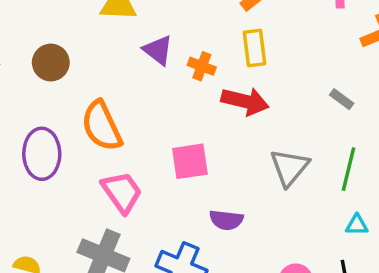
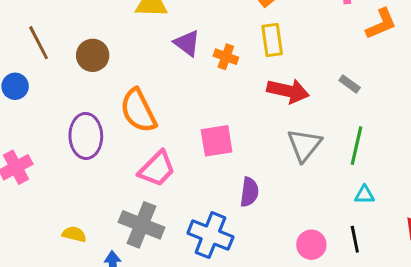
red arrow: (245, 101) -> (288, 91), moved
pink trapezoid: (122, 192) -> (157, 169), turned 81
purple semicircle: (226, 220) -> (249, 192), turned -88

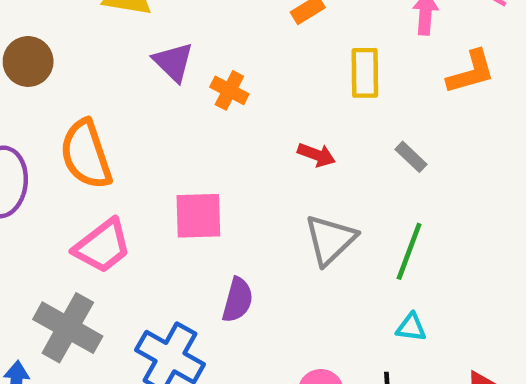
yellow rectangle: (272, 40) -> (365, 73), moved
red arrow: (288, 91) -> (316, 155), size x0.6

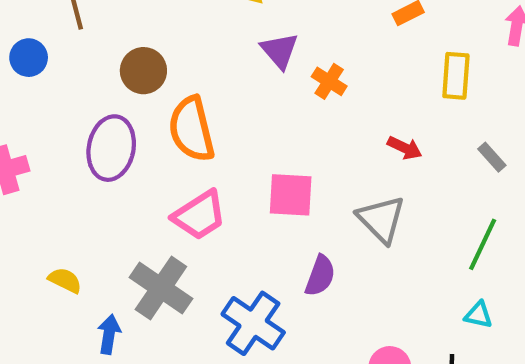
brown circle: (28, 61) -> (143, 71), moved
gray triangle: (330, 240) -> (381, 219), moved, turned -36

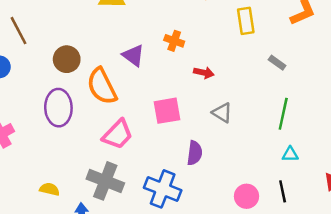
purple triangle: (280, 51) -> (133, 55), moved
red arrow: (405, 148) -> (204, 73), moved
gray triangle: (381, 219) -> (222, 113), size x0.7

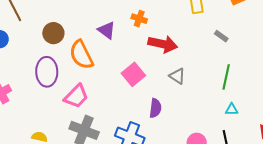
red arrow: (204, 73) -> (163, 44), size x1.8
pink square: (167, 111) -> (133, 74), turned -30
pink trapezoid: (118, 134) -> (76, 96), moved

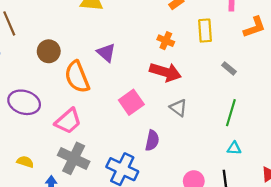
orange cross: (139, 19) -> (166, 41), moved
purple ellipse: (47, 72) -> (24, 102), moved, turned -76

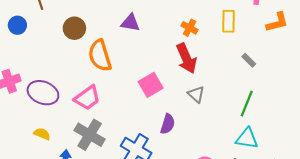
purple triangle: (106, 53) -> (130, 23), moved, turned -36
red arrow: (165, 72) -> (186, 58), turned 44
purple ellipse: (24, 102) -> (43, 93), moved
cyan triangle: (234, 148) -> (247, 138), size x1.6

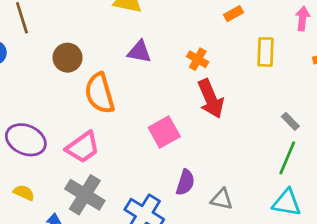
orange cross: (190, 28) -> (198, 59), moved
gray rectangle: (249, 60) -> (290, 121), moved
gray triangle: (196, 94) -> (222, 199), moved, turned -30

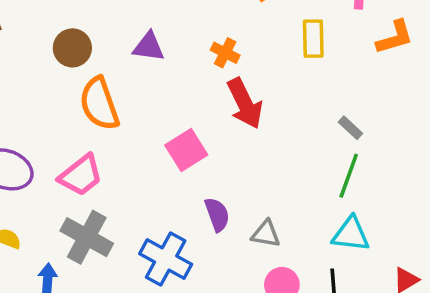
brown circle: (68, 58) -> (72, 48), moved
purple semicircle: (185, 182) -> (217, 214), turned -35

